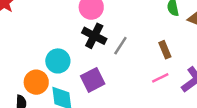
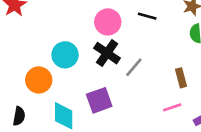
cyan circle: (58, 61) -> (65, 55), moved
orange circle: (36, 82) -> (39, 80), moved

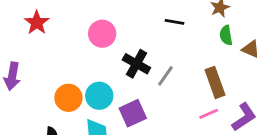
pink circle: (108, 22) -> (102, 34), moved
cyan circle: (65, 55) -> (99, 96), moved
brown rectangle: (181, 78) -> (215, 82), size x1.5

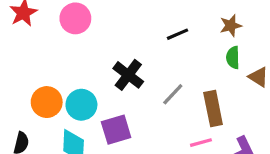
black line: (174, 22) -> (177, 34), turned -42
pink circle: (102, 34) -> (75, 18), moved
gray line: (165, 76) -> (173, 94), moved

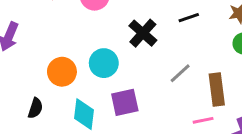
black cross: (128, 75) -> (143, 33), moved
cyan circle: (81, 105) -> (104, 63), moved

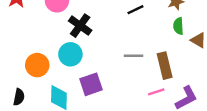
black cross: (143, 33) -> (80, 26), moved
gray line: (180, 73) -> (133, 56), turned 48

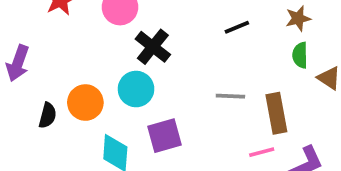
black semicircle: (19, 97) -> (48, 115), moved

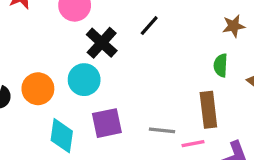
black line: (237, 27) -> (149, 26), moved, turned -30
green semicircle: (300, 55) -> (221, 65), moved
gray line: (230, 96) -> (162, 130), moved

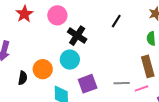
black line: (149, 26) -> (116, 21), moved

